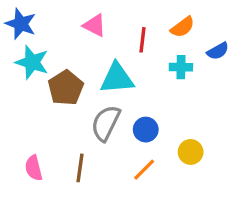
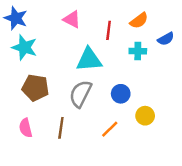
brown pentagon: (66, 88) -> (35, 88), moved, turned -30
blue circle: (146, 130) -> (121, 94), moved

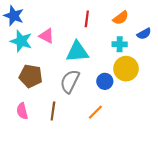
pink triangle: (72, 19) -> (47, 36), moved
red line: (109, 30) -> (87, 19), moved
yellow circle: (145, 116) -> (126, 69), moved, size x1.5

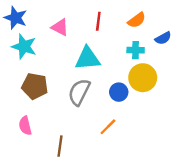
pink triangle: (47, 36) -> (60, 27), moved
brown line: (53, 111) -> (60, 146), moved

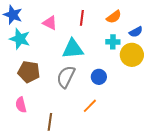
yellow circle: (143, 78) -> (132, 55), moved

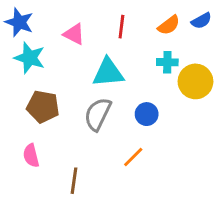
blue semicircle: (136, 32) -> (201, 21), moved

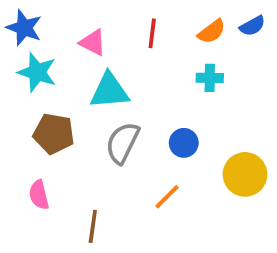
cyan triangle: (108, 73) -> (109, 91), moved
yellow circle: (195, 81) -> (245, 174), moved

